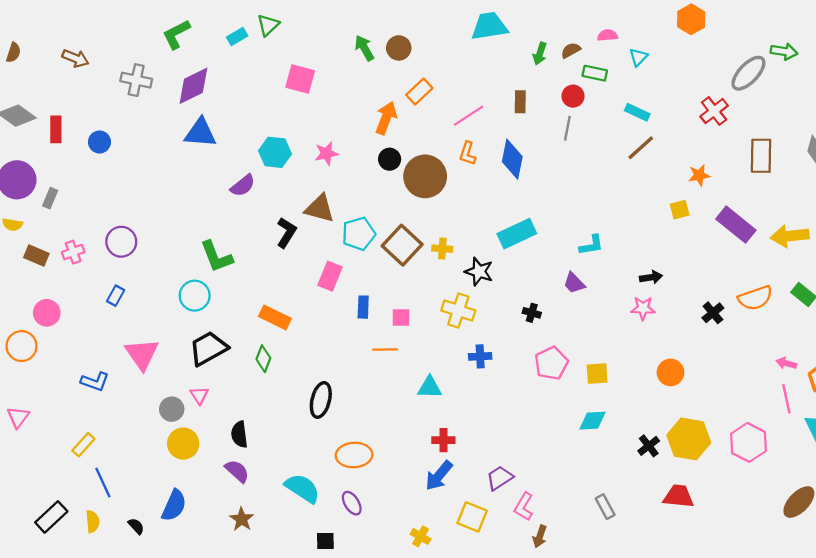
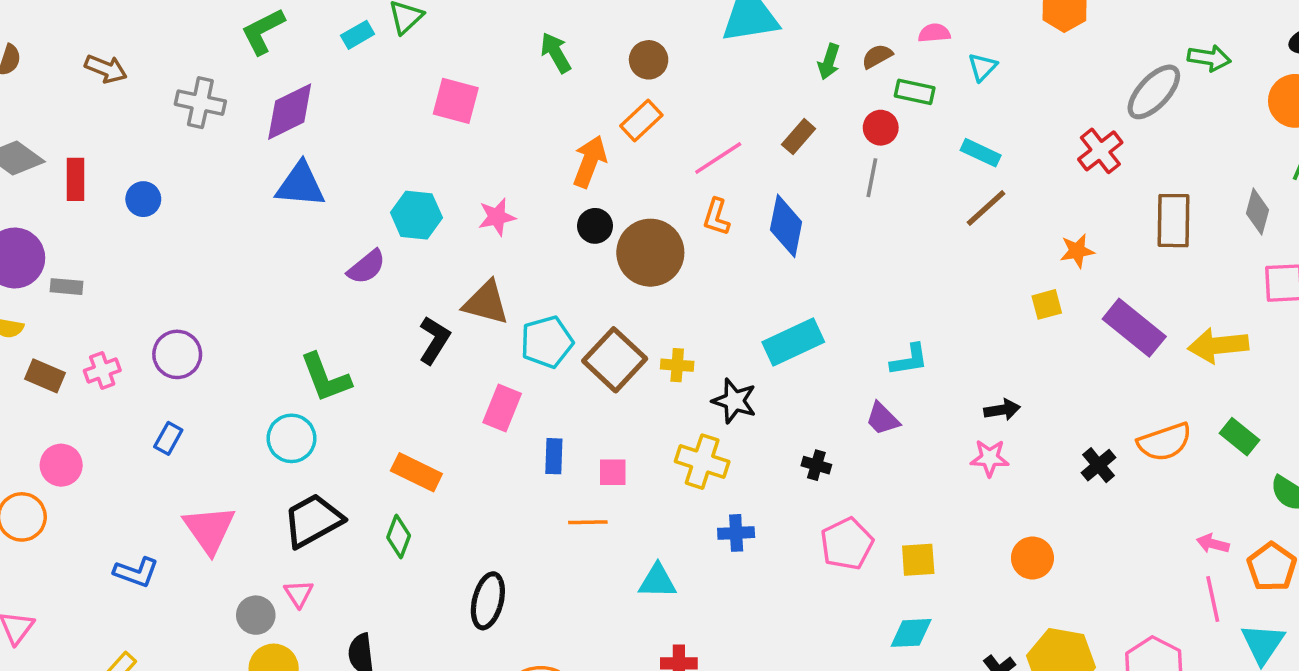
brown circle: (399, 48) -> (649, 60), moved
brown rectangle: (520, 102) -> (799, 137), turned 40
gray rectangle: (50, 198) -> (66, 287), turned 72

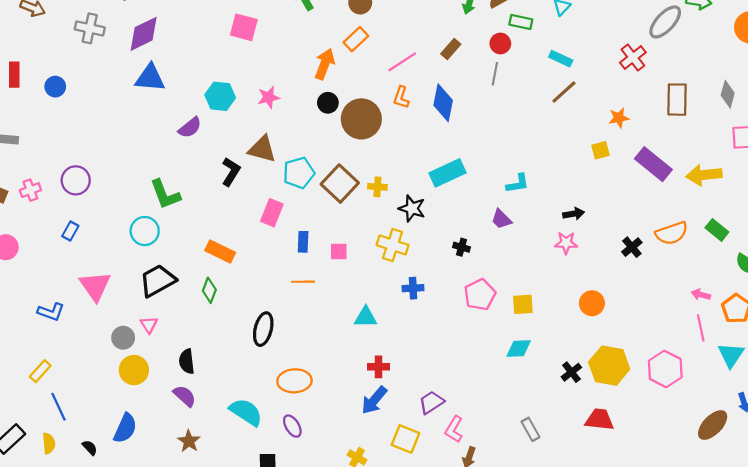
orange line: (588, 522) -> (303, 282), moved

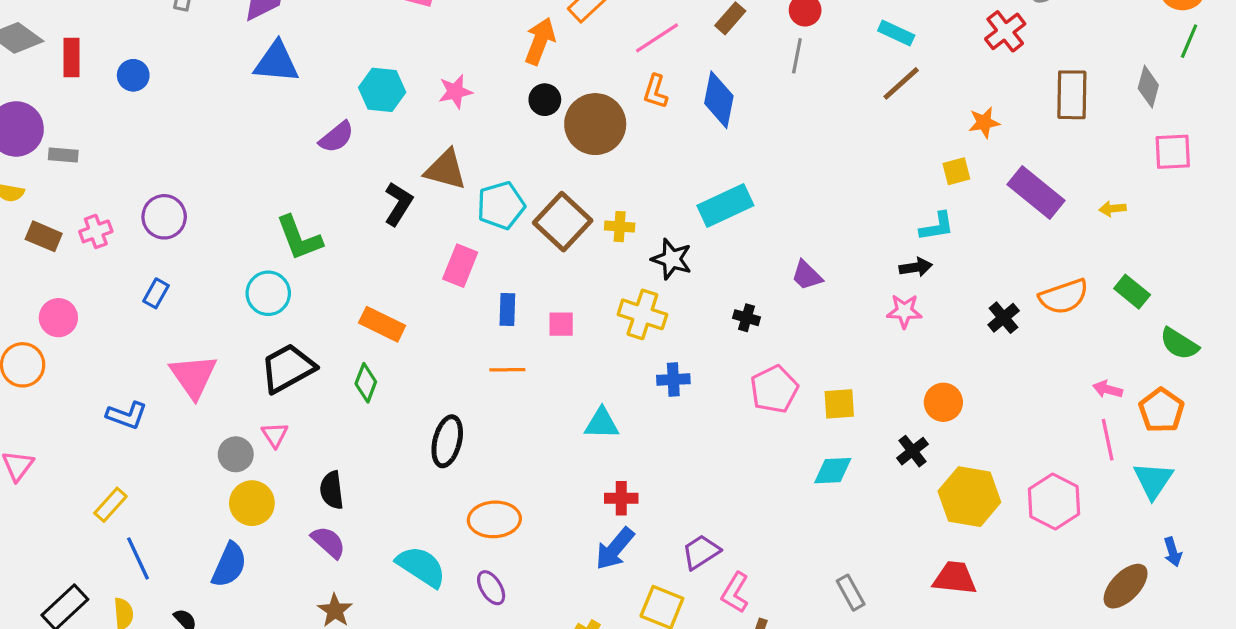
yellow arrow: (704, 175) -> (1113, 209), size x0.5
cyan L-shape: (518, 184) -> (937, 227), moved
black cross: (571, 372) -> (912, 451), moved
blue semicircle: (125, 428) -> (229, 565), moved

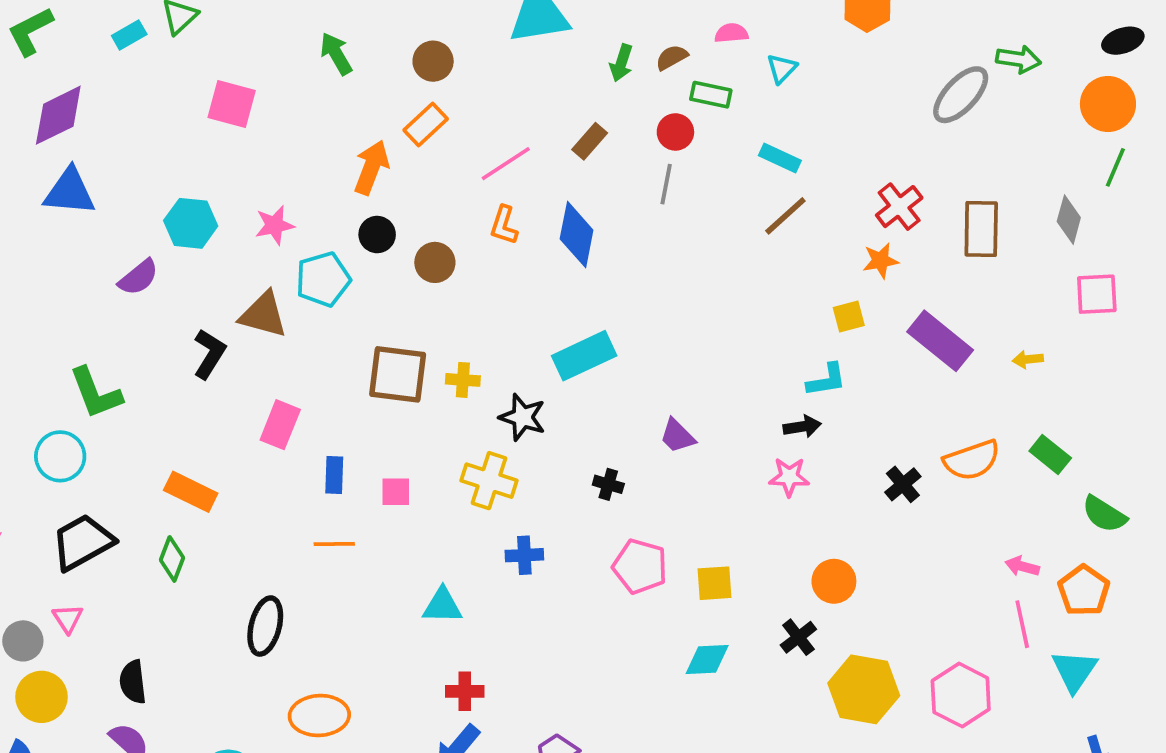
red cross: (1005, 31) -> (899, 207), moved
brown circle: (595, 124) -> (435, 262), size x0.6
cyan pentagon: (501, 205) -> (323, 279), moved
brown square: (563, 222) -> (398, 374), turned -36
pink pentagon: (774, 389) -> (640, 566), turned -30

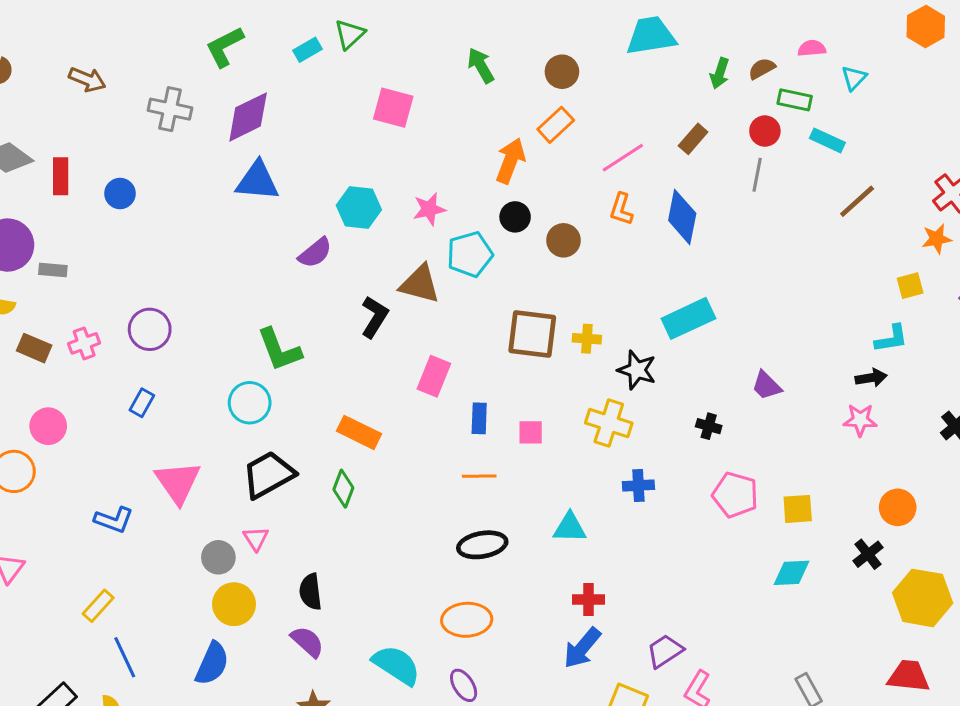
cyan rectangle: (780, 158) -> (827, 140), moved
black ellipse: (265, 626) -> (482, 545), moved, turned 66

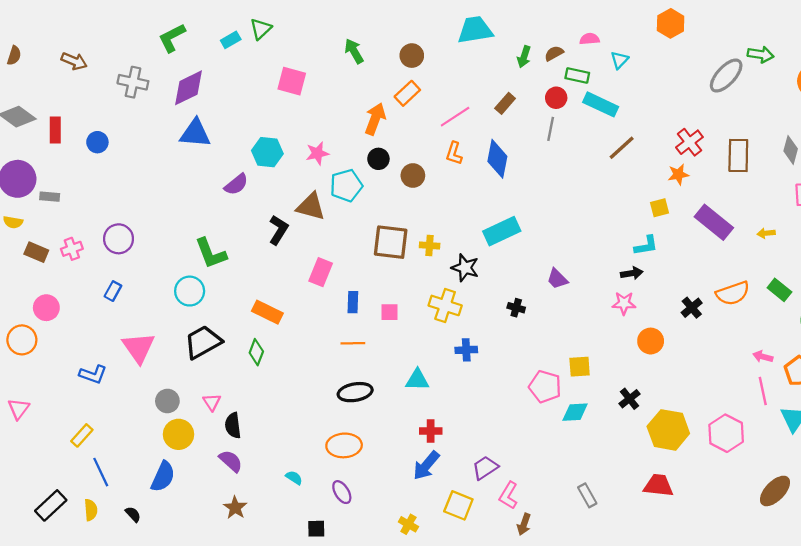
cyan rectangle: (827, 140) -> (601, 104), size x1.4
pink pentagon: (735, 495) -> (545, 387), moved
orange circle: (898, 507) -> (651, 341), moved
pink triangle: (256, 539) -> (212, 402), moved
cyan semicircle: (396, 665) -> (294, 478), size x0.5

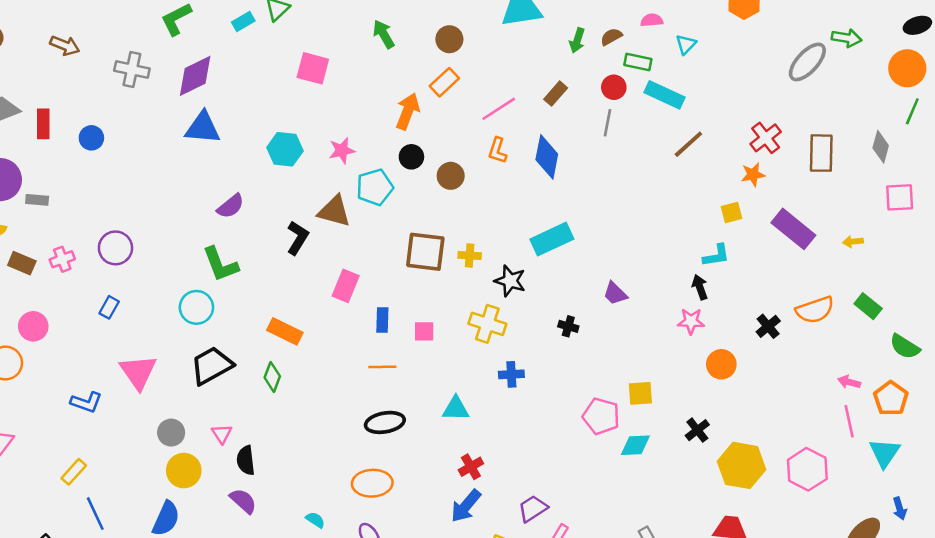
purple semicircle: (236, 184) -> (231, 206), moved
black arrow: (632, 273) -> (700, 287), turned -100
red cross: (431, 431) -> (471, 467), turned -30

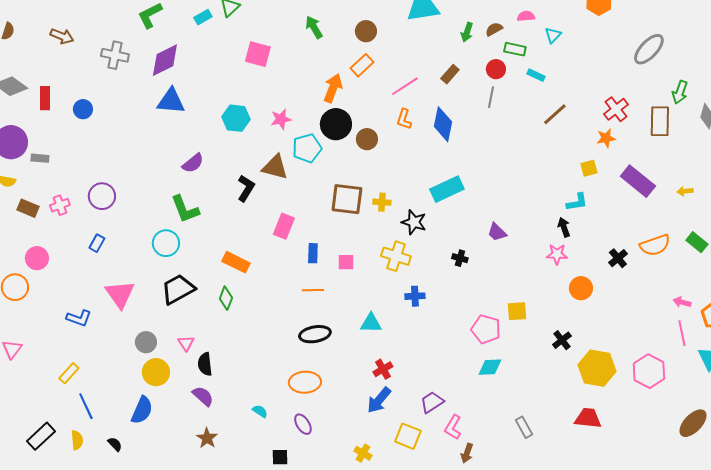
green arrow: (847, 38) -> (680, 92), moved, turned 100
cyan rectangle: (664, 95) -> (536, 75), size x0.6
black circle: (411, 157) -> (336, 124), size x1.6
cyan diamond: (635, 445) -> (490, 367), moved

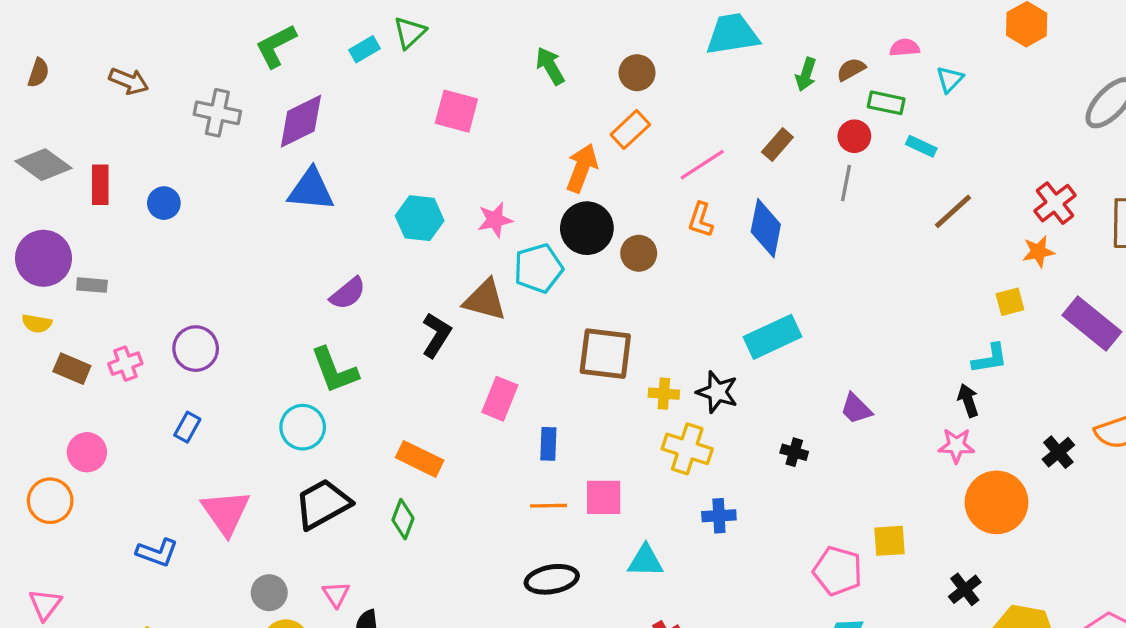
yellow cross: (382, 202) -> (664, 394), moved
pink square: (346, 262) -> (604, 497), moved, size x1.4
orange circle: (581, 288) -> (997, 502), size x1.6

